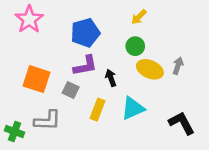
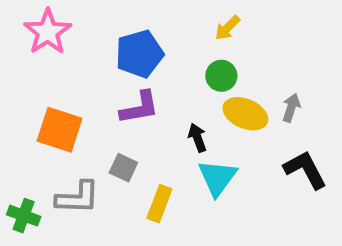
black arrow: (111, 78) -> (197, 138), moved
gray square: (71, 90) -> (123, 168), moved
cyan triangle: (133, 108) -> (217, 178), turned -30
yellow rectangle: (97, 110) -> (159, 204), moved
black L-shape: (182, 123) -> (305, 170), moved

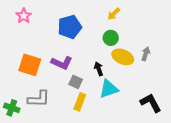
pink star: (48, 32) -> (24, 16), size x0.7
purple L-shape: (139, 108) -> (62, 63), moved, turned 35
gray square: (123, 168) -> (76, 82), moved
black L-shape: (305, 170) -> (151, 103), moved
cyan triangle: (217, 178) -> (109, 89), turned 35

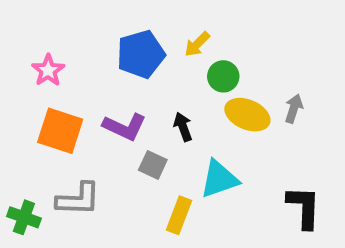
yellow arrow: (114, 14) -> (197, 44), moved
pink star: (24, 16) -> (48, 70), moved
black arrow: (99, 69) -> (183, 127), moved
yellow rectangle: (80, 102) -> (179, 215), moved
black L-shape: (151, 103) -> (304, 207), turned 30

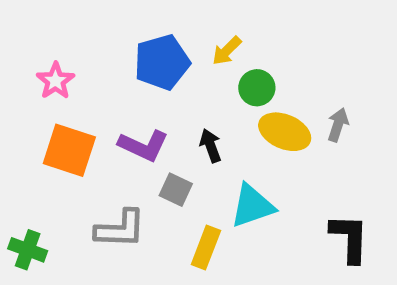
gray L-shape: (78, 199) -> (120, 229), moved

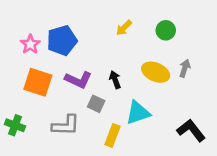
blue pentagon: (162, 62) -> (62, 40), moved
green circle: (257, 88) -> (166, 30), moved
black L-shape: (349, 238) -> (191, 130), turned -40
green cross: (28, 250) -> (15, 125), moved

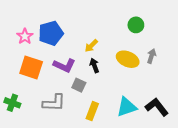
yellow arrow: (124, 28) -> (91, 46), moved
cyan triangle: (138, 113) -> (127, 107), moved

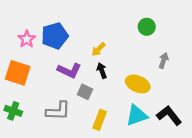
yellow ellipse: (128, 59) -> (138, 84), moved
orange square: (31, 67) -> (18, 73), moved

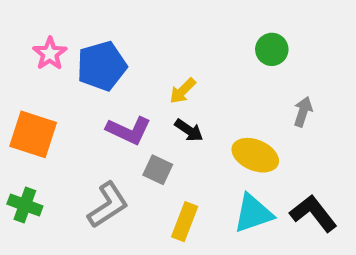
pink star: (27, 39) -> (50, 54), moved
black arrow: (102, 71) -> (189, 130), turned 144
gray L-shape: (58, 111) -> (108, 205), turned -35

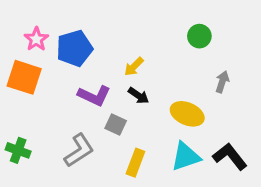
orange square: (33, 134) -> (24, 77), moved

